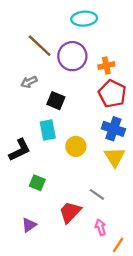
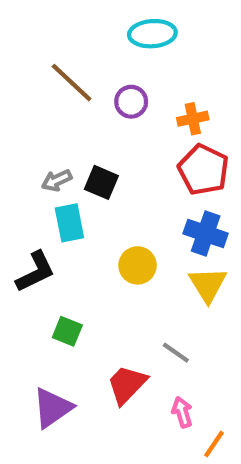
purple circle: (72, 56) -> (131, 102), size x0.6
gray arrow: (29, 82) -> (57, 180), moved
cyan rectangle: (48, 130) -> (69, 223), moved
purple triangle: (29, 225) -> (52, 408), size x1.5

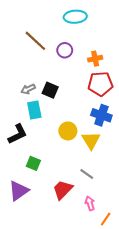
red pentagon: (203, 170) -> (100, 84), turned -30
yellow triangle: (208, 285) -> (91, 140), moved
purple triangle: (52, 408) -> (19, 191), moved

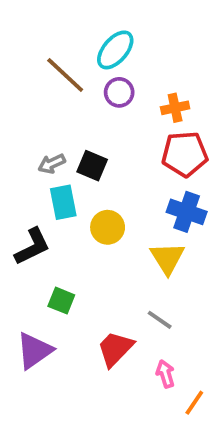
cyan ellipse: (75, 17) -> (115, 50), moved, turned -45
yellow circle: (68, 131) -> (108, 227), moved

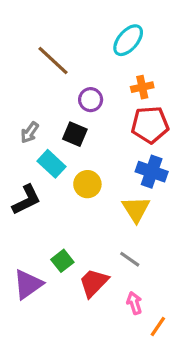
cyan ellipse: (115, 50) -> (128, 40), moved
purple circle: (119, 92) -> (91, 100), moved
gray arrow: (52, 164) -> (30, 132), moved, turned -30
cyan rectangle: (63, 202) -> (51, 164), turned -36
green square: (61, 301) -> (62, 261), moved, turned 30

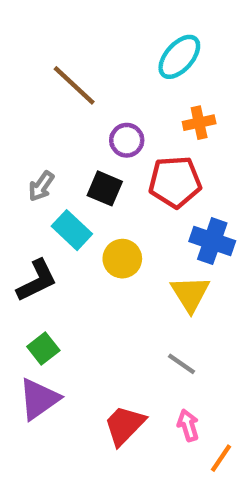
red pentagon: (150, 125) -> (175, 182), moved
green square: (62, 261) -> (43, 349), moved
red trapezoid: (94, 283) -> (124, 425), moved

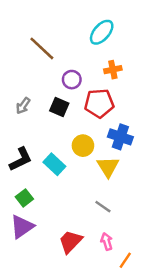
cyan rectangle: (72, 230) -> (54, 164), moved
yellow circle: (122, 259) -> (83, 146), moved

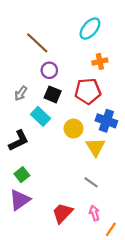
purple circle: (72, 80) -> (49, 70), moved
cyan rectangle: (54, 164) -> (41, 116), moved

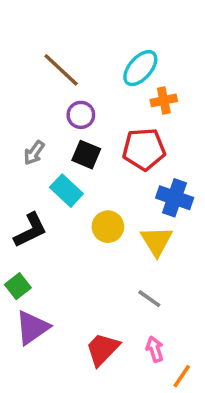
cyan ellipse: (90, 29) -> (140, 68), moved
yellow circle: (73, 128) -> (108, 227), moved
green square: (22, 175) -> (18, 286), moved

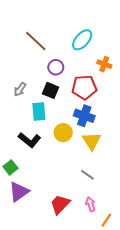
orange cross: (164, 100) -> (104, 64), moved, turned 32
purple circle: (81, 115) -> (56, 67), moved
cyan rectangle: (66, 191) -> (39, 112), turned 42
blue cross: (175, 198) -> (84, 116), moved
black L-shape: (30, 230) -> (29, 140), moved, turned 65

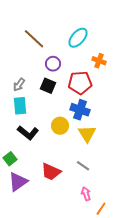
cyan rectangle: (39, 112) -> (20, 106), moved
red trapezoid: (60, 204) -> (51, 172), moved, turned -110

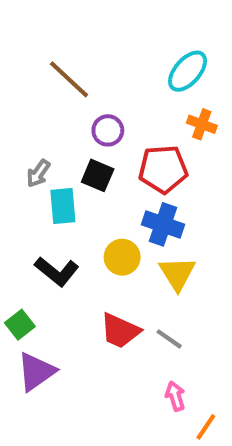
cyan ellipse: (78, 38) -> (188, 71), moved
cyan rectangle: (20, 106) -> (63, 206), moved
red trapezoid: (51, 172) -> (120, 331), moved

